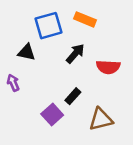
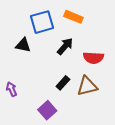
purple arrow: (13, 83) -> (12, 89), moved
purple square: (52, 114) -> (47, 110), moved
brown triangle: (101, 119) -> (87, 86), moved

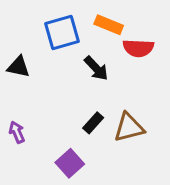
black triangle: (23, 45) -> (18, 67), moved
black arrow: (65, 46) -> (96, 68), turned 96
red semicircle: (93, 58) -> (138, 48), moved

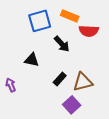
black triangle: (18, 67) -> (32, 60), moved
purple square: (70, 163) -> (72, 105), moved

